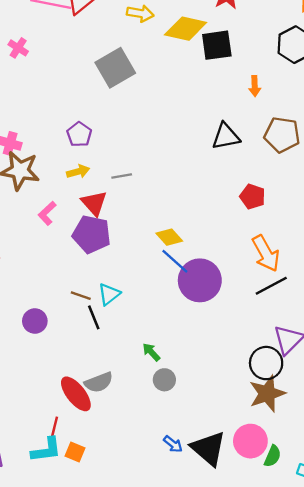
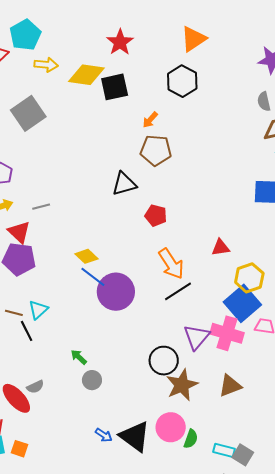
orange arrow: (255, 86) -> (150, 120), turned 48
brown pentagon: (282, 135) -> (156, 150), moved
black triangle: (226, 136) -> (124, 184), moved
black circle: (266, 363) -> (164, 361), moved
gray semicircle: (99, 382) -> (35, 387), size x0.7

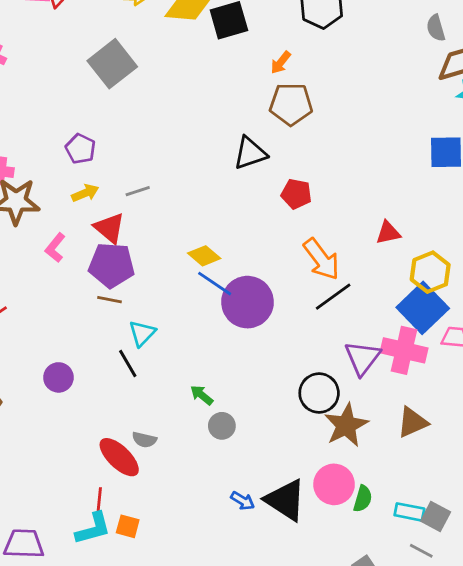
brown line: (14, 313) -> (110, 300), moved
gray semicircle: (35, 387) -> (144, 440), turned 42

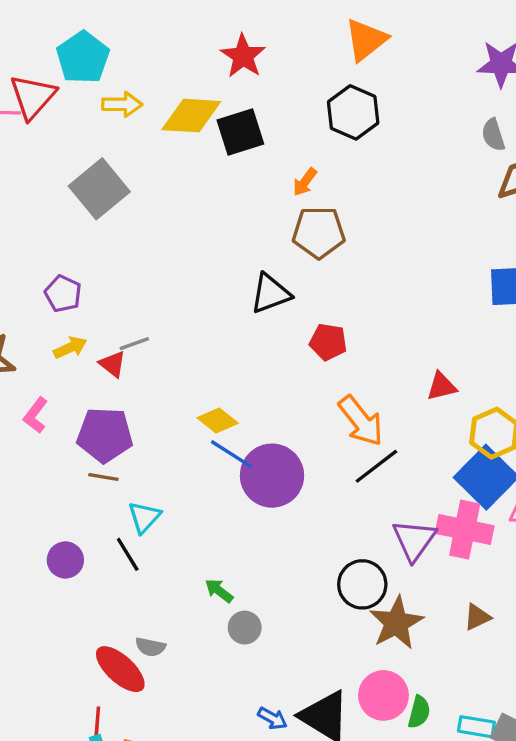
red triangle: (109, 228) -> (113, 364), moved, size x0.7
purple circle: (58, 377) -> (65, 560), moved
brown triangle: (412, 422) -> (477, 617), size x0.7

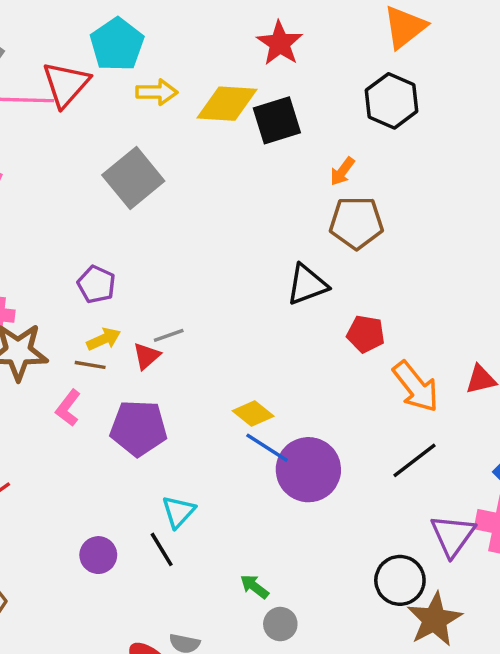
red triangle: (113, 364) -> (147, 356), turned 40
orange arrow: (361, 421) -> (416, 387), moved
brown line: (103, 477) -> (90, 365), moved

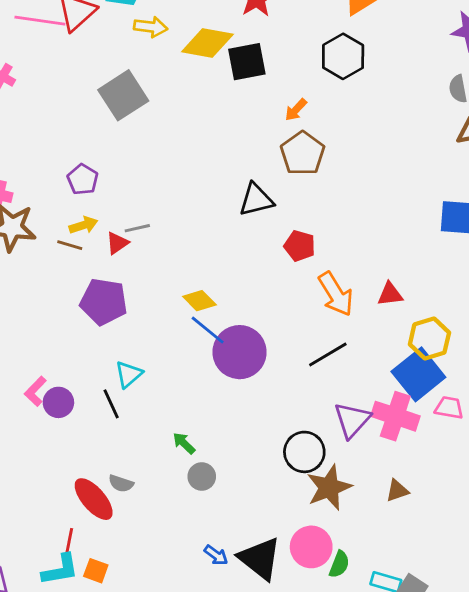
brown pentagon: (356, 223) -> (303, 153), turned 30
pink L-shape: (68, 408) -> (35, 391), moved

